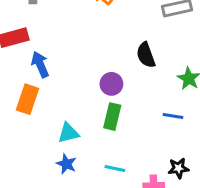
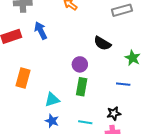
black semicircle: (146, 55) -> (102, 43), turned -36
blue arrow: (40, 65) -> (41, 31), moved
black star: (179, 168) -> (114, 113), moved

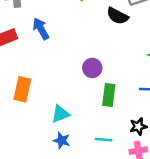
black semicircle: (102, 43) -> (118, 16), moved
green rectangle: (82, 87) -> (109, 95), moved

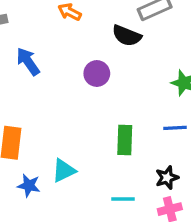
purple circle: (92, 68) -> (97, 73), moved
blue star: (62, 140) -> (29, 186), moved

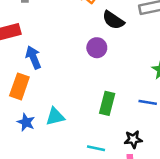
black semicircle: (127, 36) -> (113, 20), moved
blue arrow: (28, 61) -> (33, 57), moved

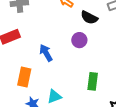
blue arrow: (33, 57) -> (46, 53), moved

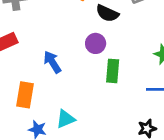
green rectangle: (93, 81) -> (113, 71), moved

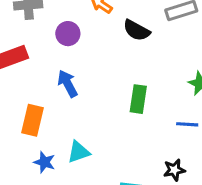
purple circle: (96, 43) -> (68, 34), moved

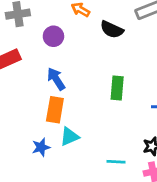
orange rectangle: (33, 120) -> (55, 110), moved
blue star: (44, 162) -> (41, 147), turned -30

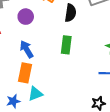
black semicircle: (112, 30) -> (70, 13), turned -108
green rectangle: (117, 88) -> (66, 45), moved

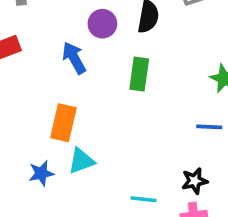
purple circle: (26, 17) -> (102, 24), moved
blue arrow: (27, 49) -> (74, 58), moved

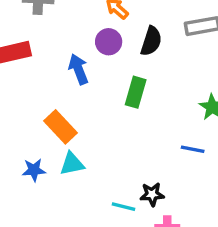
orange rectangle: (63, 123) -> (61, 127), turned -64
black star: (195, 181) -> (152, 194), moved

